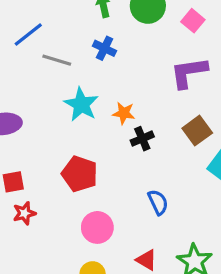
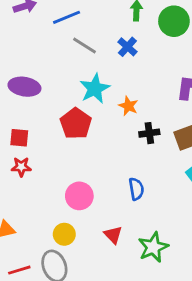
black cross: (142, 139) -> (149, 133), moved
red pentagon: (80, 174) -> (76, 124), moved

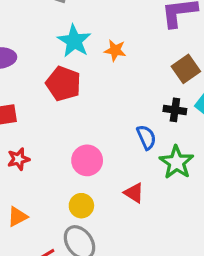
black cross: (149, 133) -> (175, 110), moved, turned 30
red star: (21, 167) -> (18, 159), moved
green star: (153, 247) -> (176, 162), moved

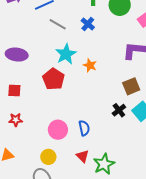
black cross: (175, 110) -> (119, 110), turned 32
blue semicircle: (146, 137) -> (84, 128), moved
green star: (176, 162) -> (104, 164), moved

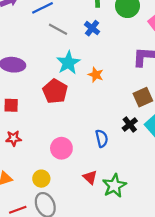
blue semicircle: (84, 128) -> (102, 138), moved
yellow circle: (48, 157) -> (41, 179), moved

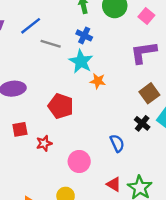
cyan star: (68, 63) -> (81, 61), moved
red star: (13, 138) -> (44, 143), moved

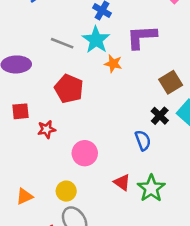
gray line: (51, 44) -> (62, 43), moved
purple L-shape: (144, 52) -> (142, 37), moved
blue semicircle: (117, 143) -> (143, 140), moved

